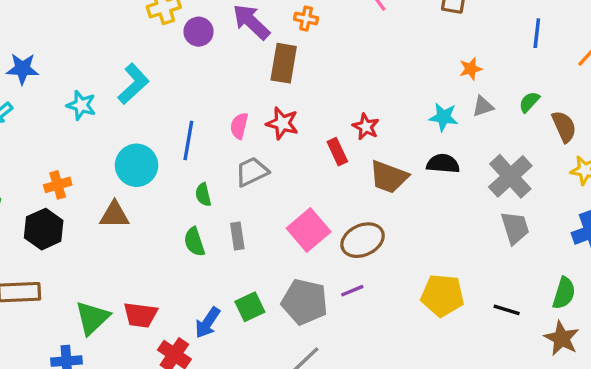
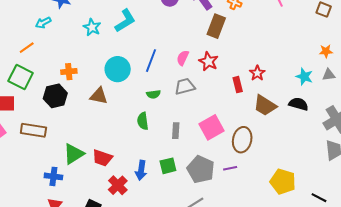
green semicircle: (203, 195) -> (153, 94), turned -96
gray rectangle: (237, 236) -> (176, 131), moved
brown ellipse: (363, 240) -> (242, 140), turned -65
blue arrow: (207, 323) -> (141, 170), turned -36

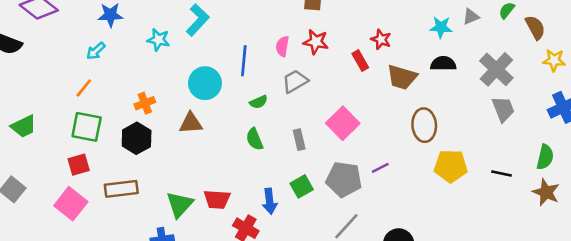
brown ellipse: (242, 140) -> (424, 125), moved

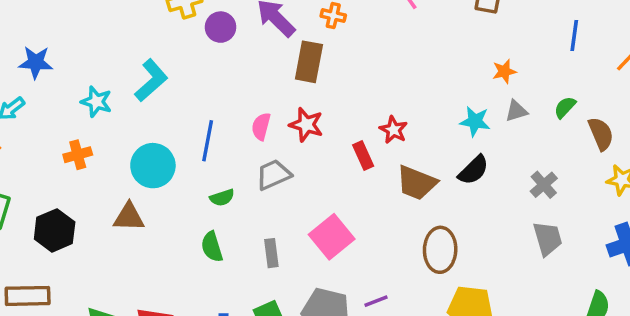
black semicircle: (443, 64) -> (473, 170), turned 130
gray cross: (496, 69) -> (544, 185), size x0.6
orange cross: (145, 103) -> (78, 155), moved

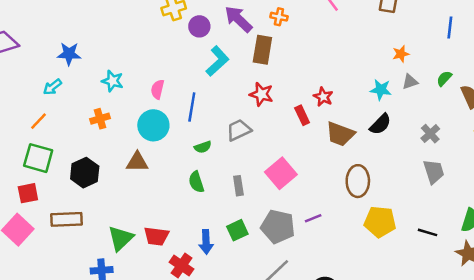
cyan L-shape: (151, 80) -> (217, 61), moved
pink semicircle: (261, 126) -> (157, 89), moved

